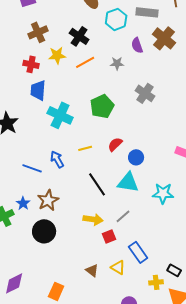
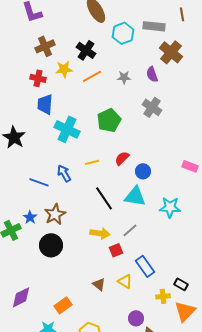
purple semicircle: (137, 45) -> (152, 74), moved
orange rectangle: (56, 291) -> (63, 305), turned 30

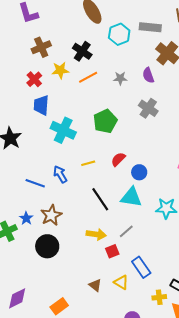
red cross: (38, 78) -> (34, 79), turned 35

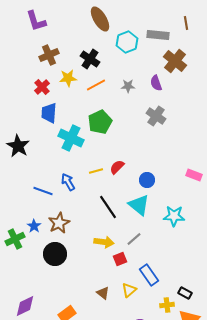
green pentagon: (105, 121) -> (100, 122), moved
red semicircle: (118, 159) -> (117, 167), moved
cyan triangle: (131, 197) -> (139, 205), turned 30
yellow triangle: (121, 282) -> (129, 290), turned 49

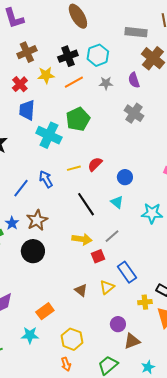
cyan hexagon: (127, 42) -> (98, 55), moved
black cross: (90, 59) -> (68, 56), turned 36
blue line: (43, 191) -> (21, 188), turned -72
cyan triangle: (139, 205) -> (117, 202), size x0.6

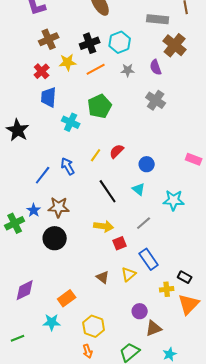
cyan cross: (49, 135) -> (71, 122), size x0.7
yellow line: (74, 168) -> (96, 155), turned -40
brown star: (37, 220) -> (59, 207), turned 30
gray line: (112, 236) -> (144, 223), moved

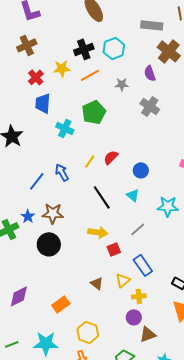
brown cross: (49, 39) -> (27, 45), moved
gray star: (128, 70) -> (122, 84), moved
yellow cross: (167, 289) -> (139, 296), moved
cyan star: (52, 322) -> (46, 343), moved, size x1.4

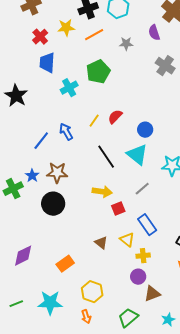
gray cross: (150, 106) -> (165, 66), moved
cyan cross: (65, 128) -> (69, 88), turned 36
cyan triangle: (133, 195) -> (137, 155), size x1.6
yellow triangle: (123, 280) -> (127, 240), turned -42

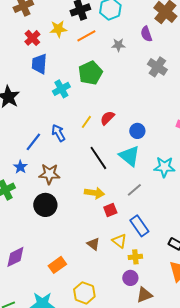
blue star: (32, 176) -> (20, 167), moved

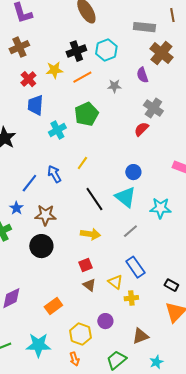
red semicircle: (107, 118) -> (141, 129), moved
red square: (110, 210) -> (85, 265), moved
purple circle: (130, 278) -> (105, 321), moved

